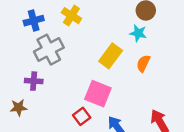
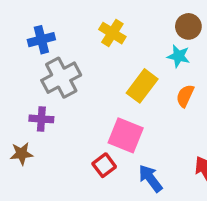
yellow cross: (71, 16) -> (112, 33), moved

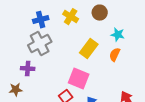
brown circle: (188, 26) -> (100, 13), moved
blue cross: (41, 40) -> (41, 20), moved
cyan star: (179, 56) -> (118, 35), moved

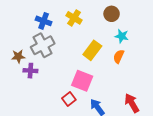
brown circle: (100, 13) -> (112, 14), moved
blue cross: (41, 20) -> (44, 21), turned 35
brown star: (16, 90) -> (18, 56), moved

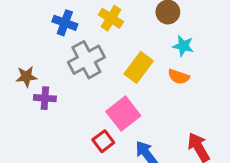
gray cross: (43, 45) -> (86, 60), moved
orange semicircle: (119, 56) -> (179, 77), turned -96
pink square: (82, 81) -> (123, 114), turned 30

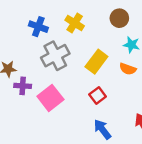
pink square: (123, 114) -> (50, 98), moved
red square: (103, 141) -> (98, 96), moved

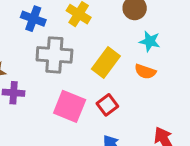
gray cross: (55, 56) -> (54, 55), turned 32
pink square: (50, 98) -> (70, 106), moved, turned -30

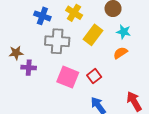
yellow rectangle: (106, 63) -> (93, 35), moved
orange semicircle: (145, 72) -> (120, 53), turned 128

